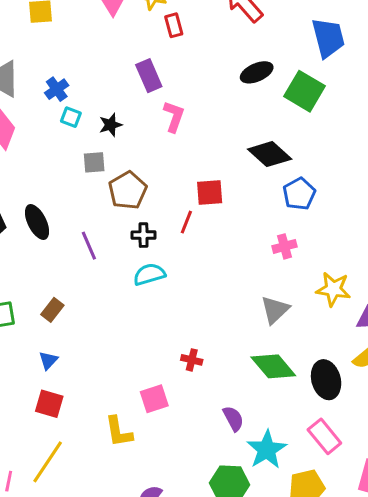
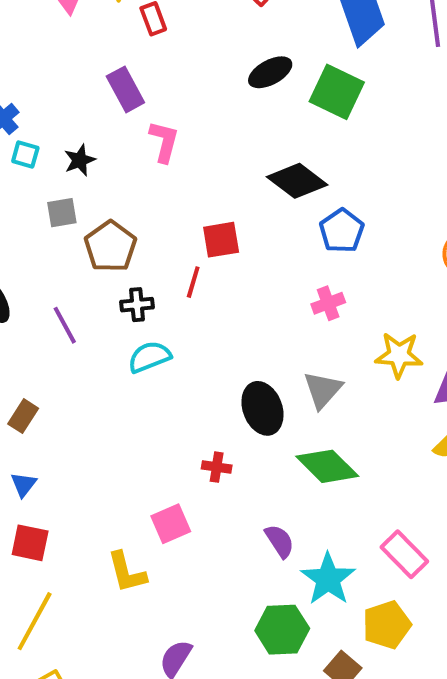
black ellipse: (326, 380) -> (262, 408), moved

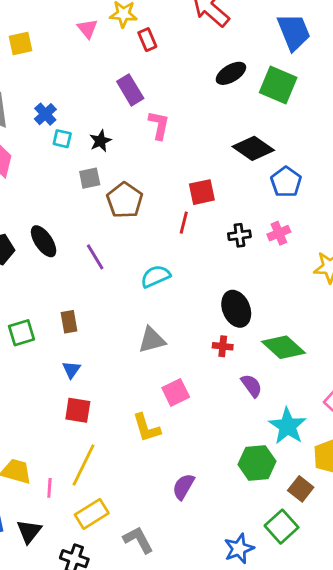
black cross: (137, 305) -> (239, 235), moved
gray triangle: (323, 390) -> (152, 340), moved, turned 36
brown rectangle: (23, 416) -> (69, 322), turned -40
red cross: (217, 467) -> (223, 346), moved
purple semicircle: (280, 541) -> (252, 386), moved

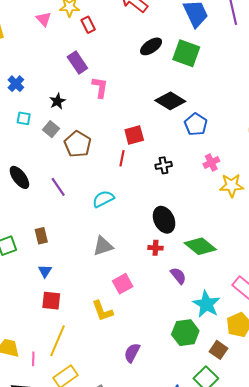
cyan square: (62, 139) -> (24, 118), moved
gray square: (90, 178) -> (51, 129), turned -35
pink cross: (279, 233) -> (211, 162), moved

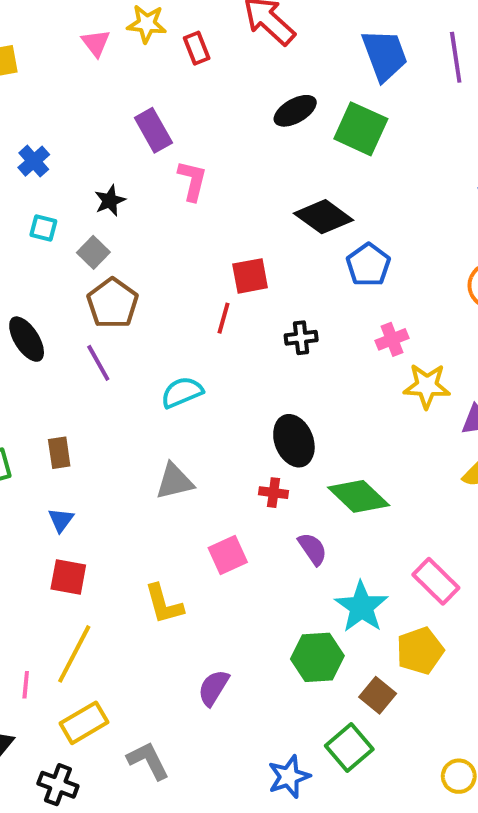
red rectangle: (88, 25) -> (197, 48), moved
brown pentagon: (78, 144) -> (113, 303), moved
pink square: (123, 284) -> (228, 555), moved

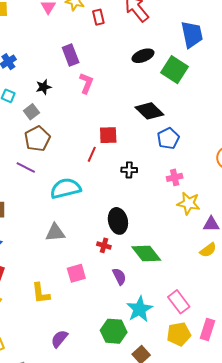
purple line: (98, 363) -> (26, 167), turned -42
cyan semicircle: (182, 392) -> (65, 188), size x1.4
yellow pentagon: (420, 651) -> (179, 334), moved

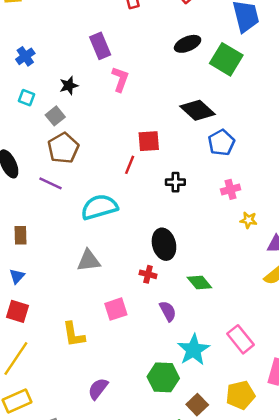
yellow star: (189, 203) -> (248, 220), size x0.6
green diamond: (146, 254) -> (199, 282), size x0.7
yellow pentagon: (179, 334) -> (240, 395), moved

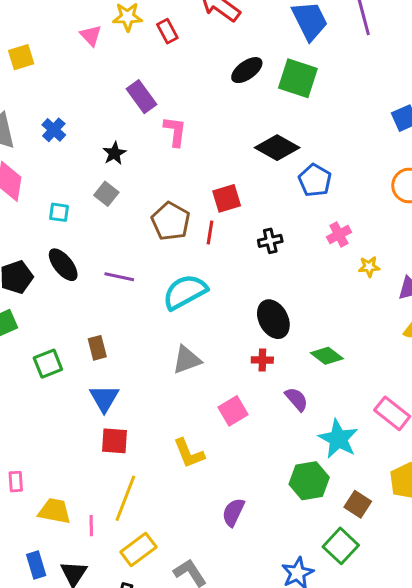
cyan square: (27, 98) -> (59, 212), moved
brown pentagon: (63, 148) -> (171, 221), moved
blue triangle: (17, 276) -> (104, 398), size x1.5

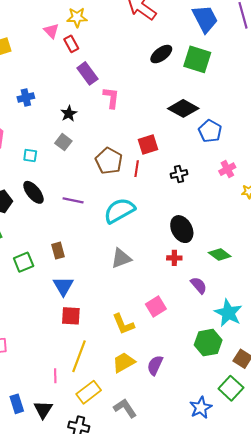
red rectangle: (167, 31) -> (71, 44), moved
blue cross: (54, 130) -> (26, 97), turned 35
pink square: (233, 411) -> (156, 307), moved
yellow trapezoid: (55, 511) -> (124, 362), moved, turned -40

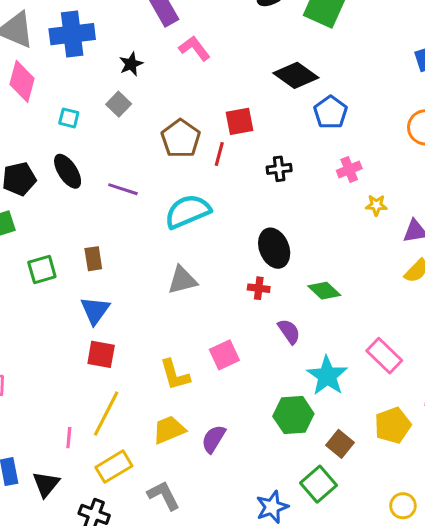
blue cross: (26, 97) -> (72, 34), size x1.8
pink L-shape: (111, 98) -> (194, 48), turned -50

